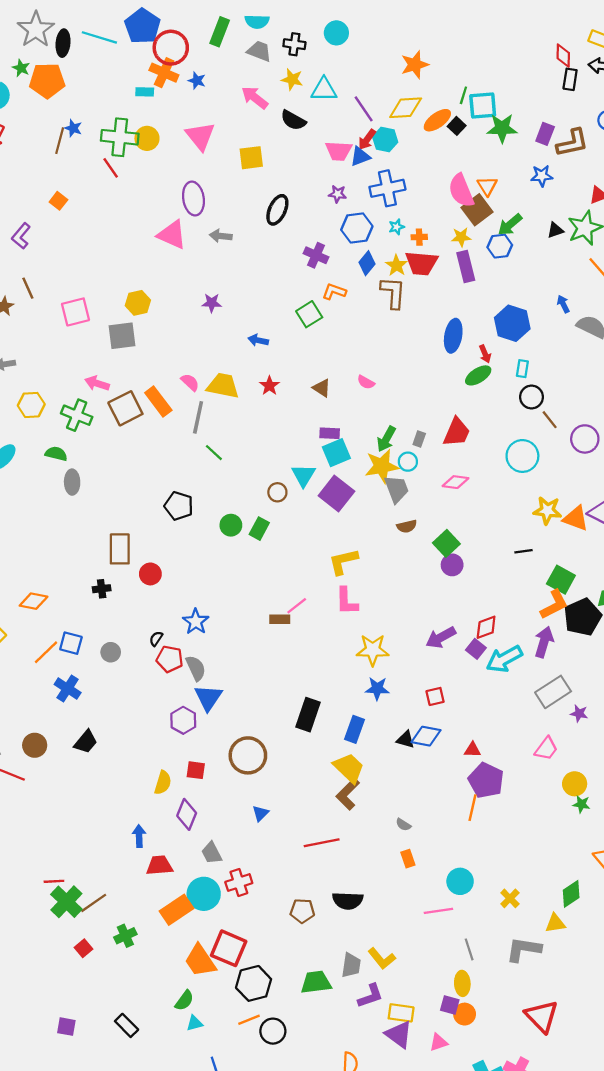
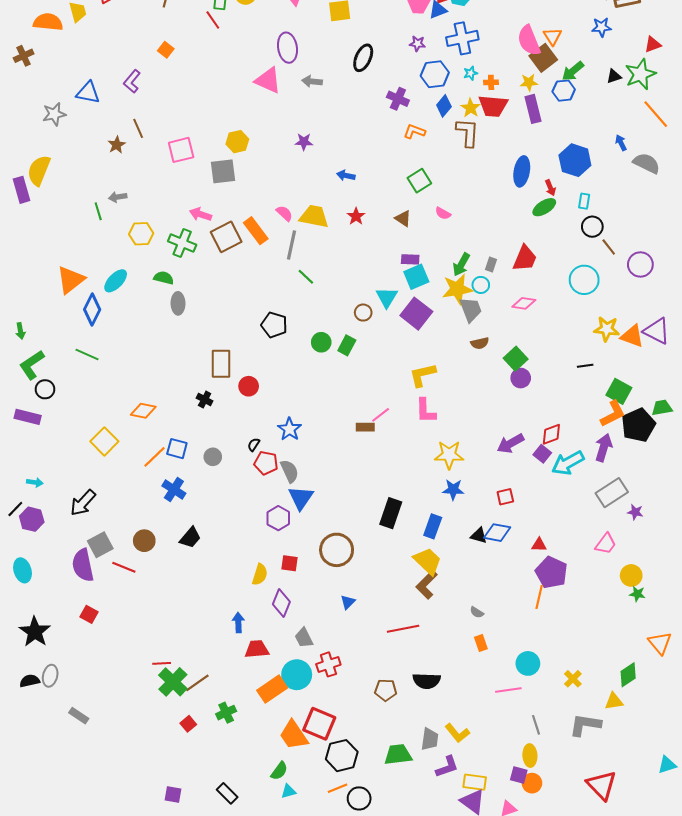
green square: (309, 314) -> (419, 181), moved
black cross: (102, 589) -> (205, 400), turned 35

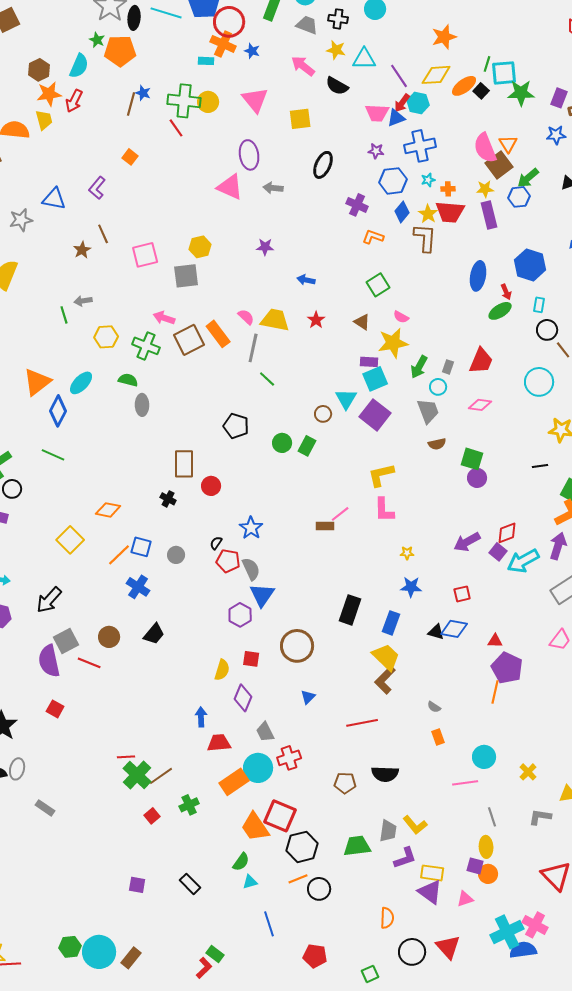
yellow star: (457, 289) -> (393, 343), moved
green square: (516, 359) -> (472, 459), turned -30
yellow star: (449, 455) -> (407, 553), size x0.5
gray L-shape: (585, 725) -> (540, 817), size x0.7

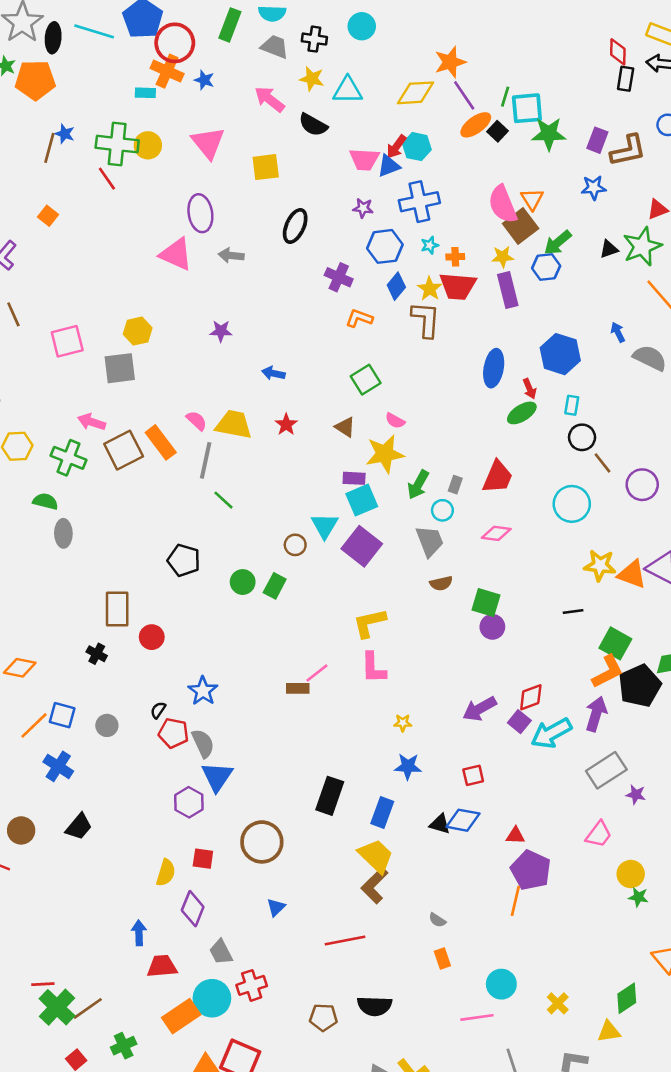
yellow diamond: (436, 75) -> (416, 93), moved
purple line: (399, 76) -> (464, 95), moved

